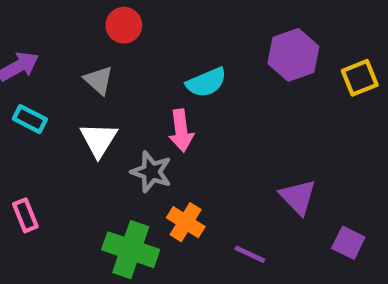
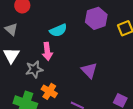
gray star: (151, 172) -> (34, 69), turned -30
purple triangle: (298, 197) -> (89, 70), moved

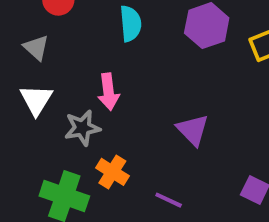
cyan semicircle: (58, 30) -> (130, 24), moved, turned -72

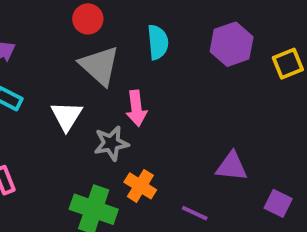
gray triangle: (36, 48) -> (100, 66), moved, size x1.6
purple triangle: (193, 130) -> (232, 167), moved, turned -40

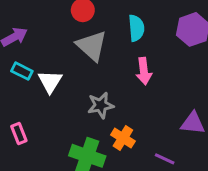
pink arrow: (136, 108) -> (144, 71), moved
white triangle: (66, 116) -> (50, 82), moved

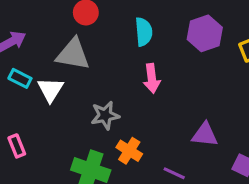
gray triangle: (92, 46) -> (73, 54), moved, turned -32

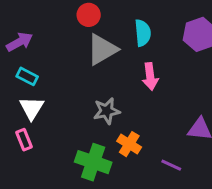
gray triangle: (73, 54) -> (102, 49), moved, turned -40
white triangle: (50, 90) -> (32, 108), moved

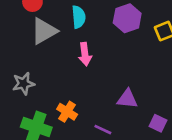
gray star: (107, 111) -> (24, 84), moved

